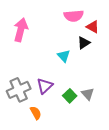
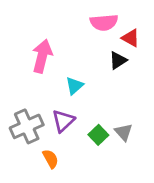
pink arrow: (21, 30) -> (42, 56), moved
cyan triangle: (64, 56) -> (74, 86), moved, turned 32

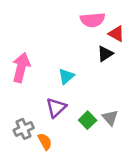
pink arrow: (42, 56) -> (21, 68), moved
gray cross: (27, 126) -> (24, 129), moved, size x0.7

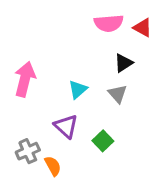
red triangle: (116, 34) -> (143, 28), moved
purple triangle: (56, 108) -> (66, 126), turned -35
gray triangle: (110, 118) -> (118, 94), moved

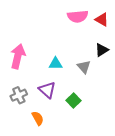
black triangle: (123, 63) -> (102, 50), moved
cyan triangle: (78, 89) -> (56, 64), turned 40
gray cross: (28, 151) -> (19, 95), moved

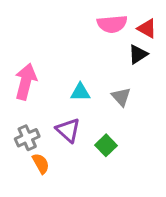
black triangle: (102, 50) -> (138, 54), moved
orange semicircle: (38, 118) -> (41, 164), moved

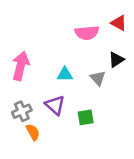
pink semicircle: (112, 24) -> (87, 33), moved
black triangle: (138, 54) -> (116, 60), moved
green square: (106, 145) -> (86, 117), turned 35

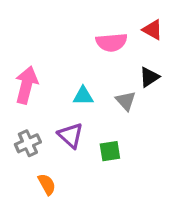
orange semicircle: (33, 132) -> (47, 184), moved

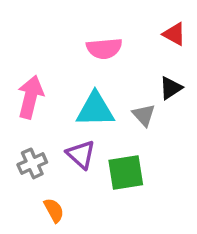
pink semicircle: (112, 42) -> (104, 48), moved
cyan triangle: (83, 96) -> (95, 110), size x1.6
green square: (110, 151) -> (126, 172), size x1.5

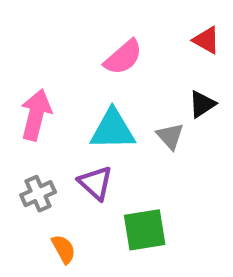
pink semicircle: (104, 48) -> (123, 57), turned -36
green square: (126, 172) -> (145, 230), moved

